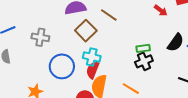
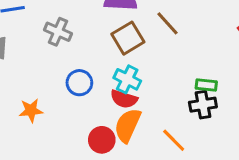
blue circle: (62, 66) -> (79, 83), size x0.7
red semicircle: (93, 70) -> (124, 99), turned -108

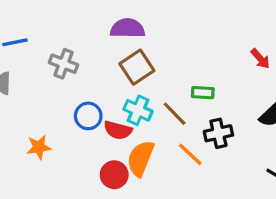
brown line: (168, 23) -> (175, 114), moved
green rectangle: (206, 85) -> (203, 93), moved
red semicircle: (124, 99) -> (118, 130), moved
orange line: (174, 140) -> (190, 154), moved

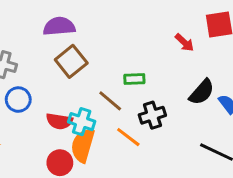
cyan cross: (138, 110) -> (82, 122), moved
blue circle: (88, 116) -> (18, 100), moved

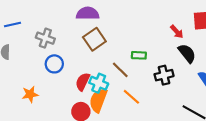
black semicircle: (202, 92) -> (187, 53), moved, turned -84
black cross: (152, 115) -> (164, 75), moved
red semicircle: (59, 121) -> (83, 82), turned 102

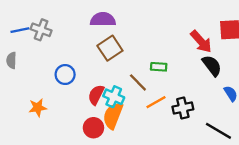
red arrow: (177, 32) -> (201, 42), size x1.5
gray cross: (45, 38) -> (41, 30), moved
black cross: (164, 75) -> (183, 108), moved
orange line: (131, 97) -> (156, 102), moved, turned -72

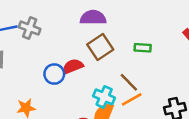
green rectangle: (159, 67) -> (143, 48), moved
red semicircle: (96, 95) -> (73, 66), moved, turned 42
orange line: (156, 102) -> (132, 99), moved

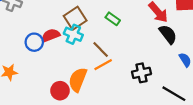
green rectangle: (143, 48) -> (113, 19), turned 32
cyan cross: (104, 97) -> (73, 34), moved

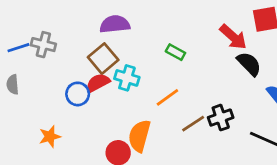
brown square: (75, 18) -> (103, 59), moved
brown line: (101, 49) -> (193, 124), moved, turned -72
orange line: (103, 65) -> (167, 97), moved

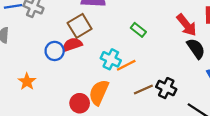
cyan cross: (127, 78) -> (111, 59), moved
black cross: (221, 118) -> (166, 88), turned 36
orange star: (50, 136) -> (27, 82), turned -30

